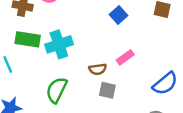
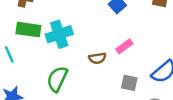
gray square: (107, 90) -> (129, 83), moved

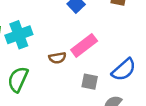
pink rectangle: (124, 46) -> (84, 45), size x1.5

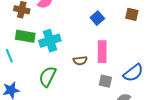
pink rectangle: (84, 45) -> (102, 52), turned -55

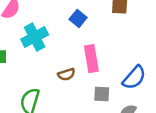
cyan cross: (50, 41) -> (35, 37), moved

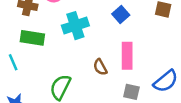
brown semicircle: (66, 74) -> (100, 67), turned 70

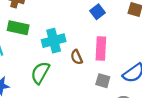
cyan cross: (75, 26) -> (54, 41), moved

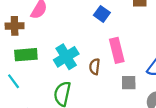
brown semicircle: (77, 57) -> (95, 67), turned 48

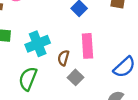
gray square: (129, 83) -> (75, 77), moved, turned 35

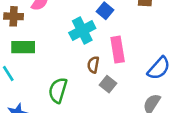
cyan cross: (38, 44) -> (82, 31), moved

